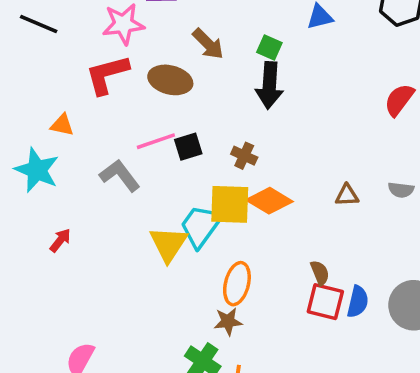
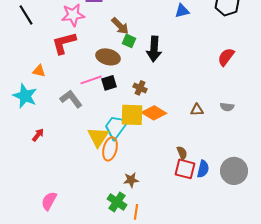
black line: (39, 24) -> (26, 15), turned 35
green square: (269, 47) -> (129, 41), moved
brown ellipse: (170, 80) -> (108, 57), moved
orange ellipse: (237, 284) -> (110, 149), moved

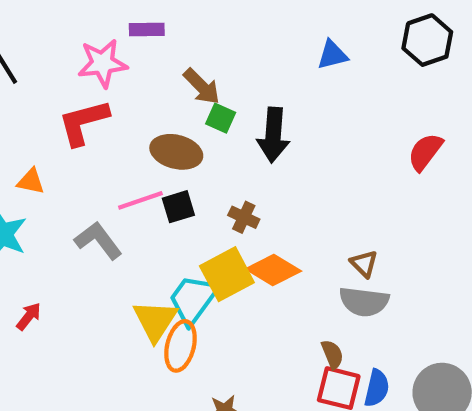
gray semicircle: (227, 107) -> (364, 302), moved, size x1.6
brown triangle: (197, 110) -> (364, 264), turned 48
yellow square: (132, 115) -> (227, 274), turned -30

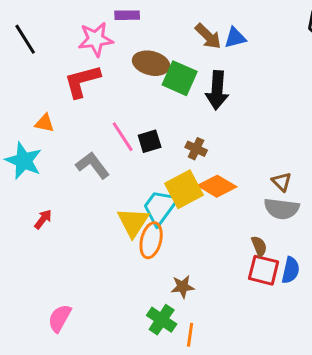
blue triangle: (332, 55) -> (235, 38), moved
brown arrow: (202, 86) -> (208, 36), moved
green square: (221, 118) -> (180, 78), size x1.6
brown ellipse: (176, 152) -> (151, 63), moved
pink line: (140, 200) -> (123, 137), turned 76

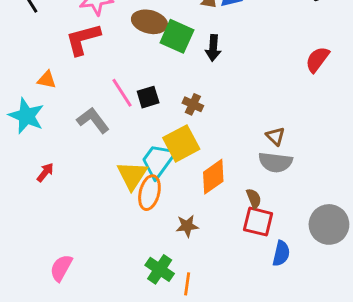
black arrow: (217, 90) -> (213, 48), size x0.7
orange diamond: (217, 186) -> (213, 177), moved, turned -66
blue semicircle: (291, 270) -> (281, 253), moved
brown star: (183, 287) -> (187, 226), moved

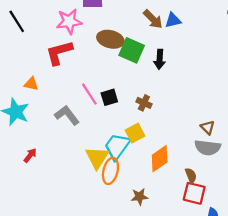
yellow square: (181, 143) -> (135, 133), size x0.7

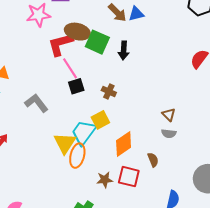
red L-shape: (59, 53) -> (61, 44), moved
pink line: (89, 94) -> (70, 68), moved
gray semicircle: (208, 148) -> (169, 134), size x0.6
red square: (194, 193) -> (129, 177), moved

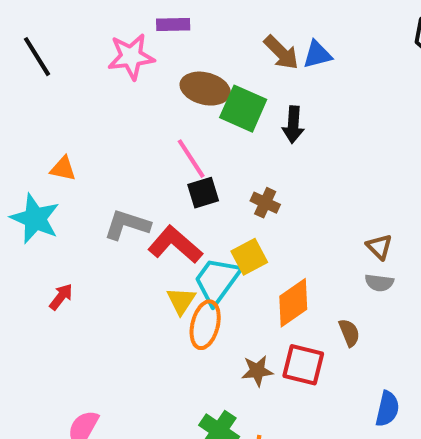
red L-shape: (61, 44) -> (175, 245), moved, turned 56
gray L-shape: (36, 103) -> (127, 225), turned -35
yellow triangle: (65, 143) -> (181, 301), size x0.7

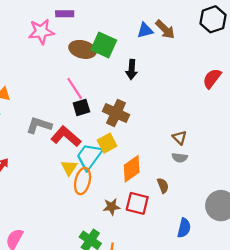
brown arrow: (281, 53) -> (165, 29), moved
green square: (243, 109) -> (104, 45), moved
brown cross: (265, 203) -> (116, 113), size x1.6

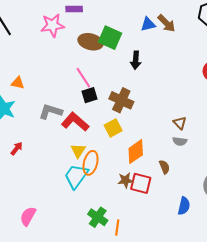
cyan trapezoid: (89, 157) -> (76, 176), moved
brown star: (112, 207) -> (125, 180), moved

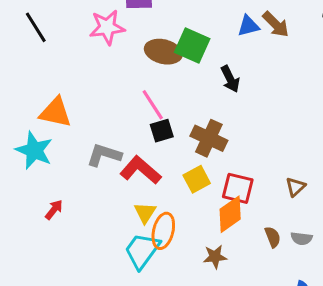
black arrow: (136, 60) -> (230, 79), turned -30
orange triangle: (18, 83) -> (55, 112), size x1.6
brown triangle: (180, 123) -> (295, 187), moved, turned 32
gray semicircle: (180, 141) -> (302, 238), moved
red square: (141, 183) -> (238, 188), moved

